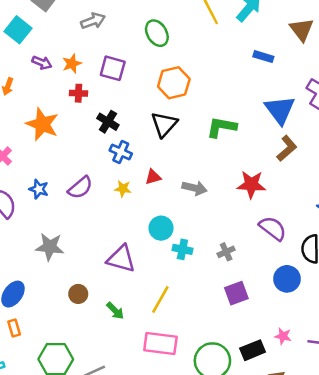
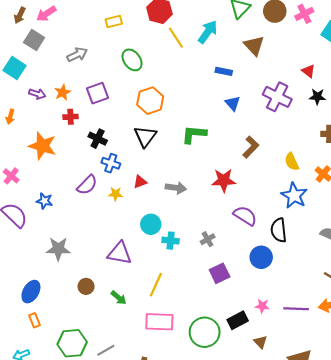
purple square: (113, 68) -> (97, 93), turned -30
blue triangle: (280, 110) -> (233, 103), moved, size x0.6
purple semicircle: (80, 188) -> (87, 185), moved

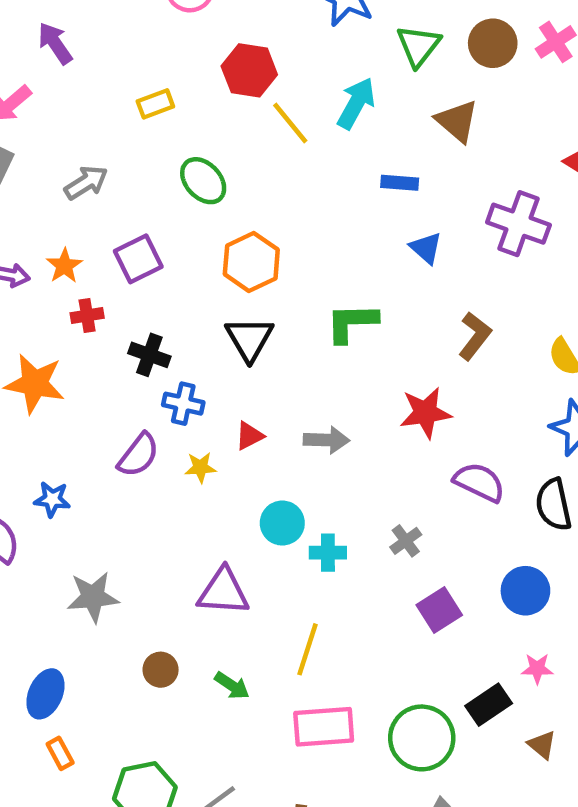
blue circle: (261, 257) -> (525, 591), moved

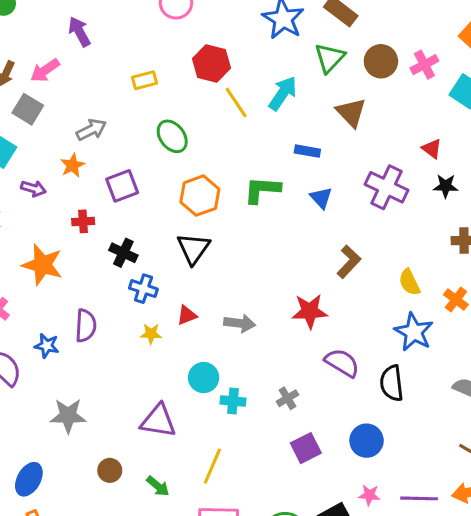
orange star: (64, 266) -> (73, 165), moved
green L-shape: (352, 323) -> (262, 190), moved
purple semicircle: (138, 455) -> (86, 326), moved, turned -40

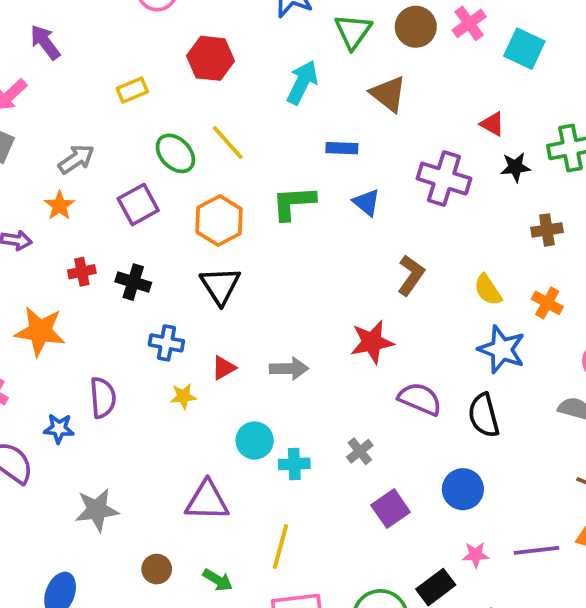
yellow line: (236, 102) -> (228, 142), moved
purple square: (122, 186) -> (138, 205), moved
black cross: (123, 253) -> (133, 282), moved

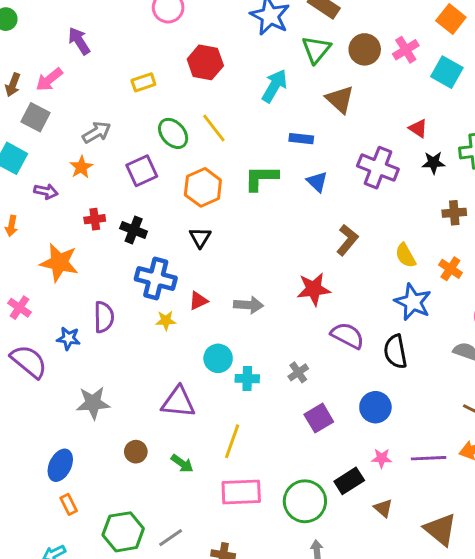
black triangle: (220, 286) -> (200, 238), size x0.7
blue cross: (166, 343) -> (156, 279), size x1.5

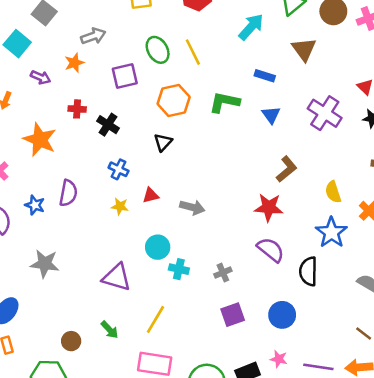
blue cross: (156, 279) -> (119, 169), size x0.6
red star: (314, 289) -> (269, 207), moved
brown circle: (136, 452) -> (71, 341), moved

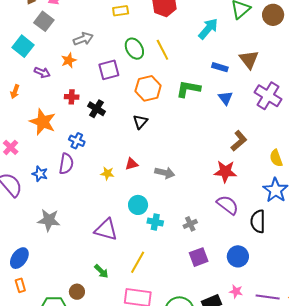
brown triangle: (304, 49) -> (249, 59), moved
blue cross: (119, 169) -> (77, 141), moved
brown circle: (71, 341) -> (77, 292), moved

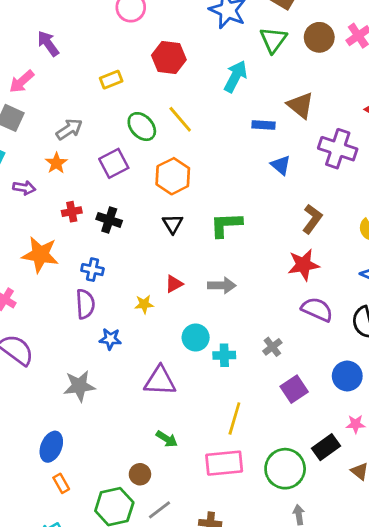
green L-shape: (188, 89) -> (226, 225), moved
blue star: (40, 174) -> (110, 339), moved
yellow line: (138, 262) -> (234, 418), moved

